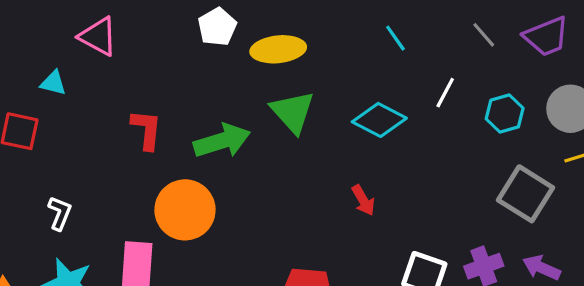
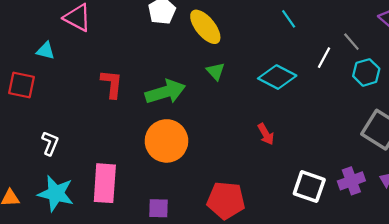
gray line: (484, 35) -> (351, 42), moved
yellow ellipse: (278, 49) -> (205, 27), turned 57
green triangle: (293, 112) -> (216, 71), size x0.6
orange circle: (185, 210) -> (166, 141), moved

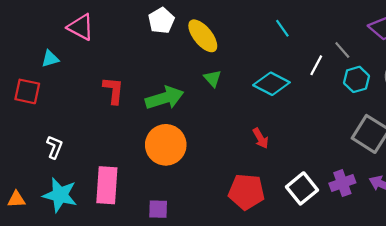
cyan triangle: (46, 51) -> (50, 59), turned -30
white square: (309, 187) -> (302, 188), turned 32
red pentagon: (226, 200) -> (246, 192), moved

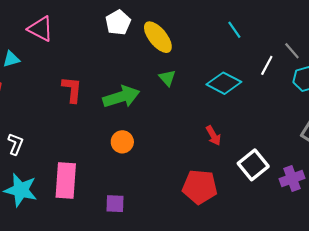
orange circle: (166, 145) -> (122, 142), size x0.6
white square: (302, 188) -> (253, 165), moved

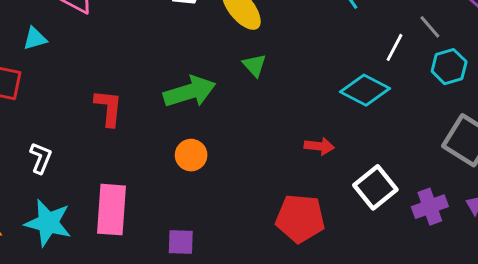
cyan diamond: (224, 83) -> (365, 90), moved
red L-shape: (72, 89) -> (109, 108), moved
red arrow: (213, 136) -> (319, 146), turned -54

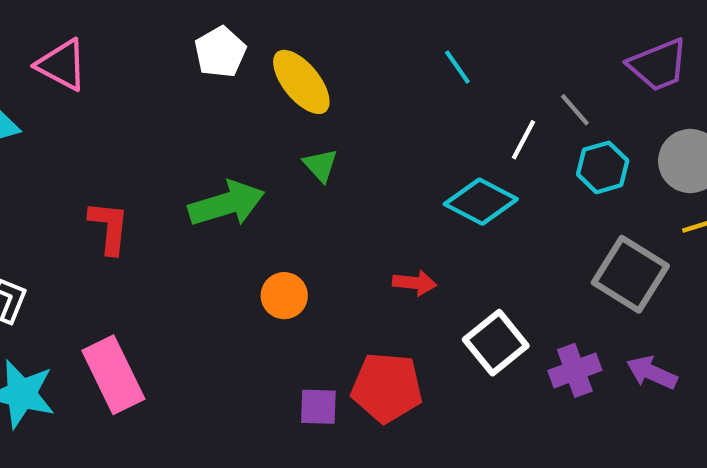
orange circle: (191, 155) -> (284, 296), moved
pink rectangle: (111, 210) -> (113, 375), turned -30
purple square: (181, 242) -> (318, 407), moved

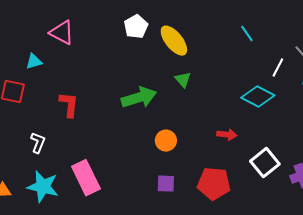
red L-shape: (109, 227) -> (69, 105), moved
purple square: (318, 407) -> (166, 184), moved

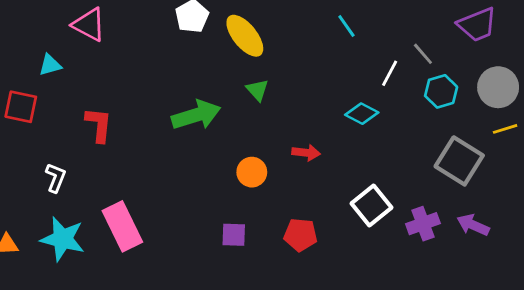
cyan diamond: (258, 97) -> (362, 114), size x0.7
red arrow: (227, 135) -> (306, 153), moved
orange circle: (166, 141) -> (252, 172), moved
red pentagon: (214, 184) -> (301, 235), size x0.7

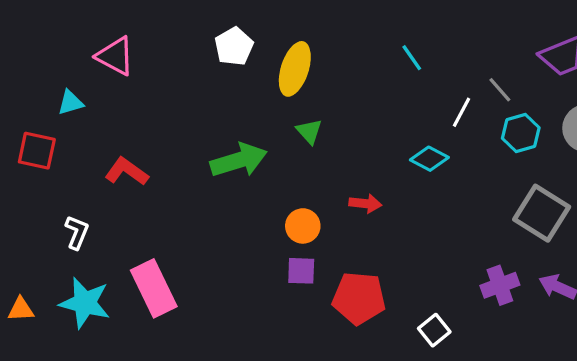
yellow ellipse: (245, 36) -> (295, 69), turned 57
red L-shape: (99, 125) -> (127, 171), turned -60
white square: (371, 206) -> (434, 330), moved, size x0.7
purple square: (234, 235) -> (301, 271), moved
red pentagon: (301, 235) -> (359, 298), size x1.4

